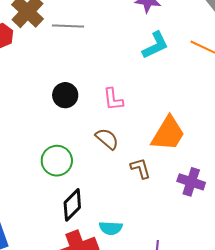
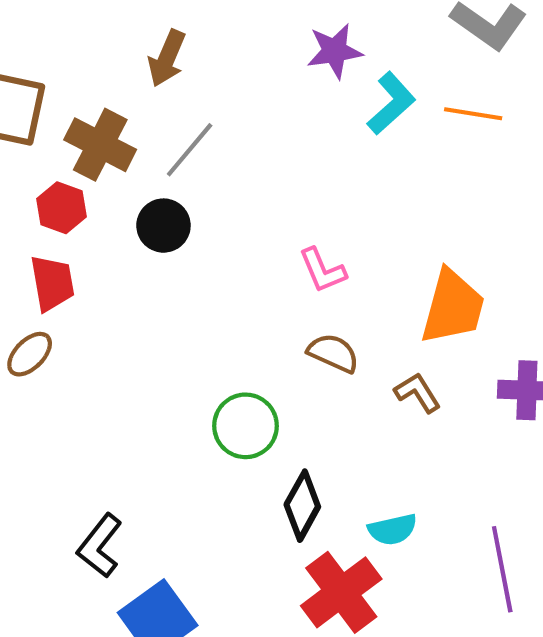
gray line: (68, 26) -> (190, 150), turned -36
cyan L-shape: (155, 45) -> (391, 103), moved
black circle: (65, 95) -> (163, 226), moved

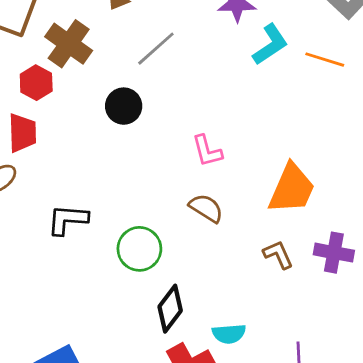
gray line: (190, 150) -> (156, 49), moved
black circle: (163, 226) -> (124, 106), moved
brown L-shape: (418, 393) -> (278, 255), moved
black L-shape: (100, 546) -> (68, 220), moved, turned 48

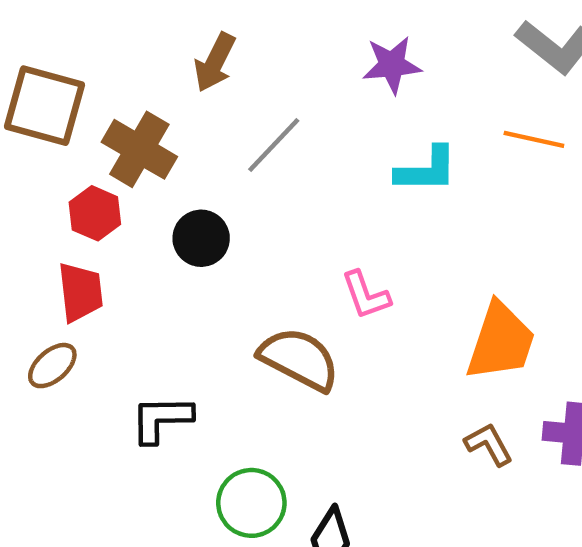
cyan L-shape: (270, 44) -> (426, 170), moved, turned 39
black circle: (124, 106) -> (201, 238), moved
brown semicircle: (206, 208) -> (299, 359), moved, size x1.5
green circle: (139, 249) -> (251, 503), moved

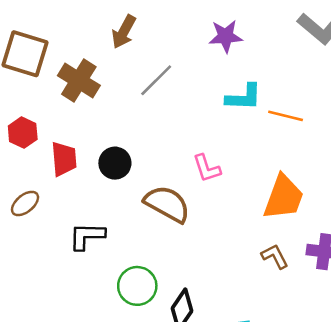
orange line: (534, 139) -> (286, 116), moved
red hexagon: (95, 213) -> (23, 133), moved
black circle: (201, 238) -> (115, 163), moved
red trapezoid: (80, 292) -> (64, 159), moved

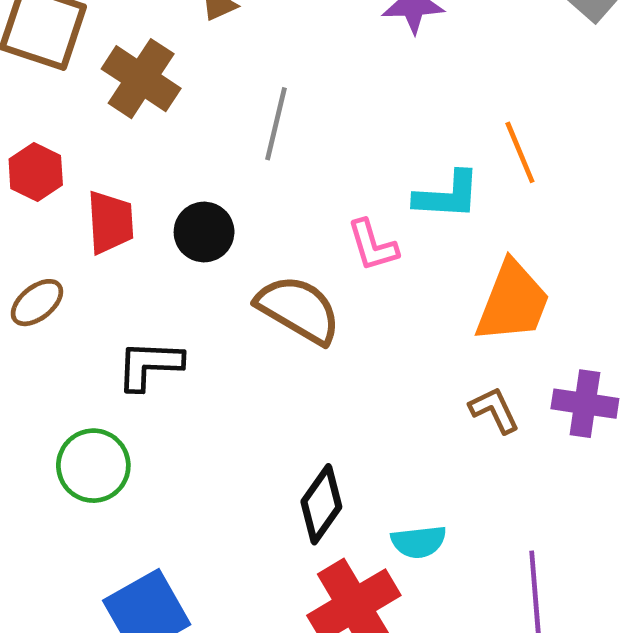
gray line: (156, 80) -> (276, 124), moved, turned -33
cyan L-shape: (244, 97) -> (447, 195), moved
orange line: (286, 116) -> (520, 152), turned 52
green circle: (137, 286) -> (93, 466), moved

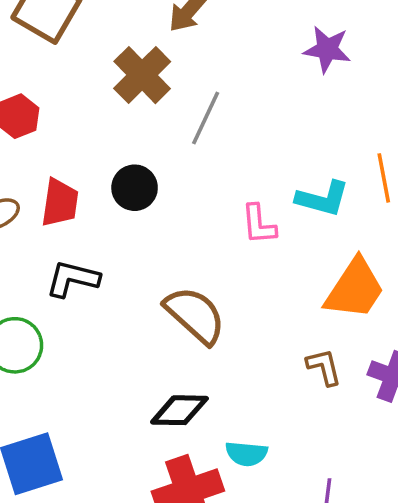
brown cross: (141, 79) -> (142, 75), moved
red trapezoid: (110, 222) -> (60, 203), moved
brown semicircle: (298, 309) -> (195, 315), moved
black diamond: (321, 504) -> (179, 410), turned 44

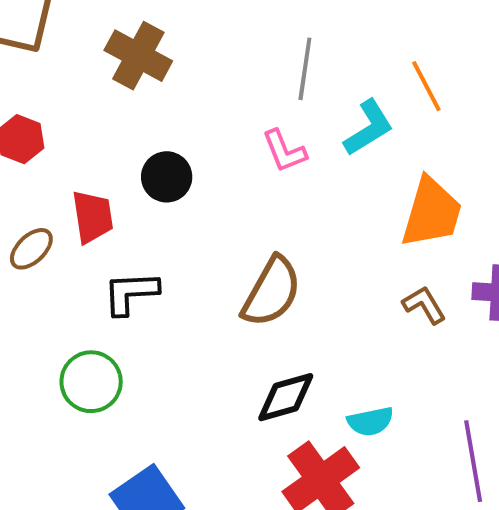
gray line: (206, 118) -> (305, 69), moved
cyan L-shape: (323, 199) -> (368, 128), turned -30
pink L-shape: (259, 224) -> (284, 151), moved
brown semicircle: (195, 315) -> (272, 292), turned 94

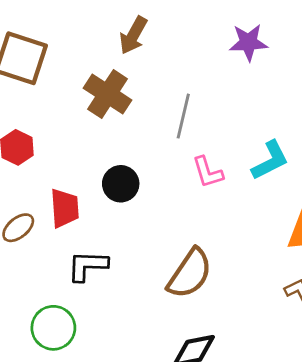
gray line: (305, 69) -> (183, 116), moved

